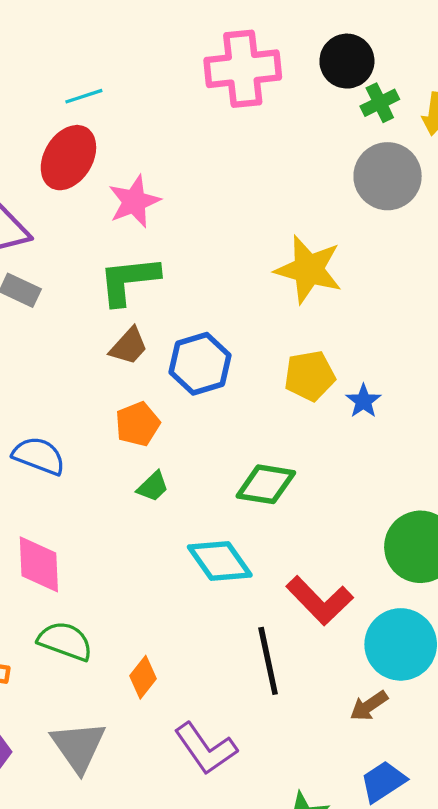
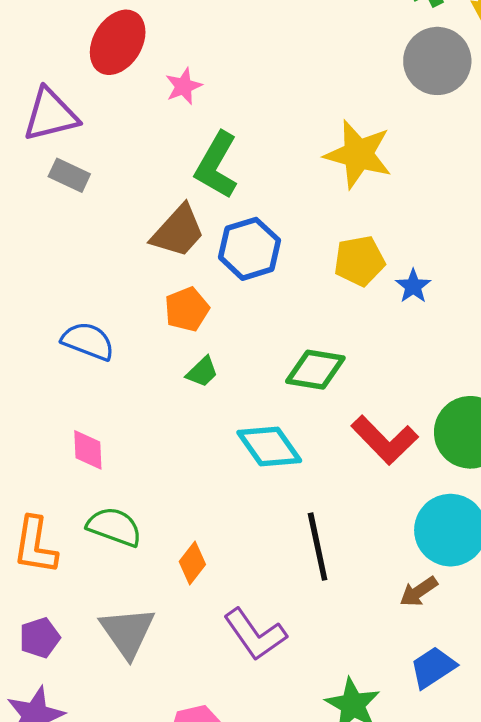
pink star: (134, 201) -> (184, 86), size x0.7
green L-shape: (129, 280) -> (216, 165), moved, turned -54
brown trapezoid: (129, 346) -> (178, 231), size x1.4
pink diamond: (39, 564) -> (88, 450), size x0.7
red L-shape: (320, 601) -> (385, 440), moved

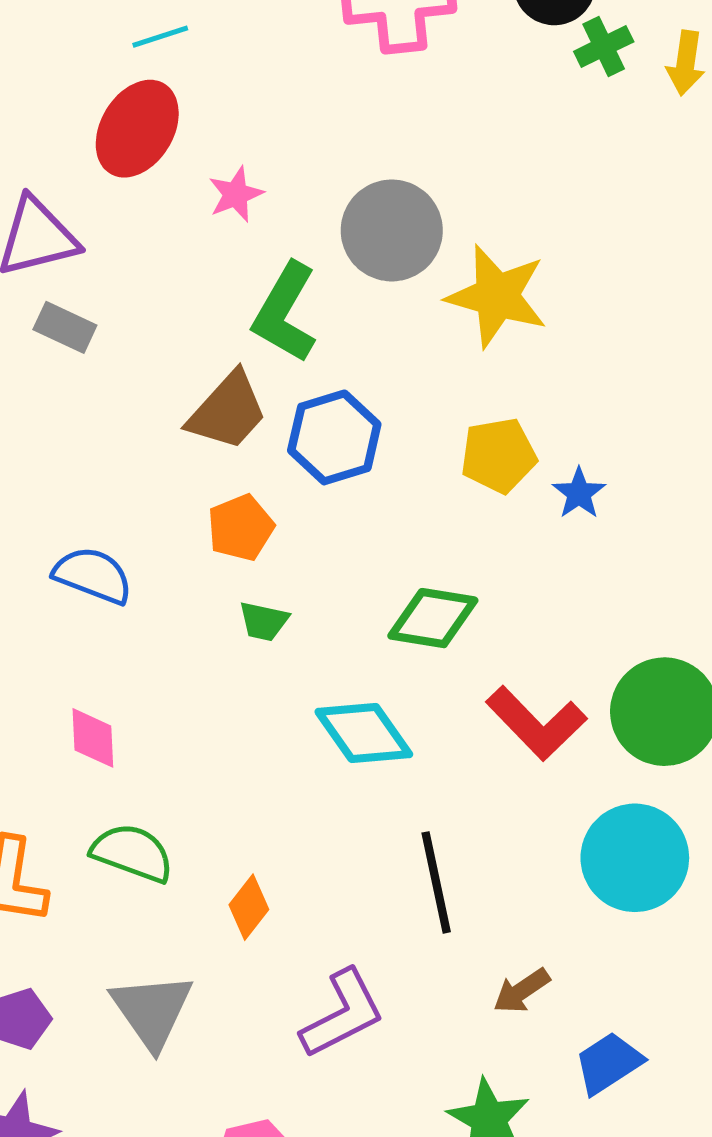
gray circle: (437, 61) -> (392, 230), moved
green trapezoid: (202, 372) -> (264, 621), turned 56
brown arrow: (419, 592) -> (522, 991), moved
purple L-shape: (255, 634) -> (343, 1014), turned -82

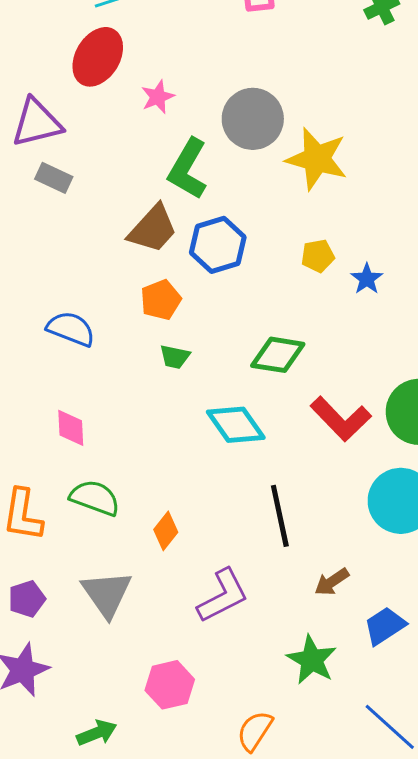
yellow pentagon: (499, 455) -> (318, 256), size x0.7

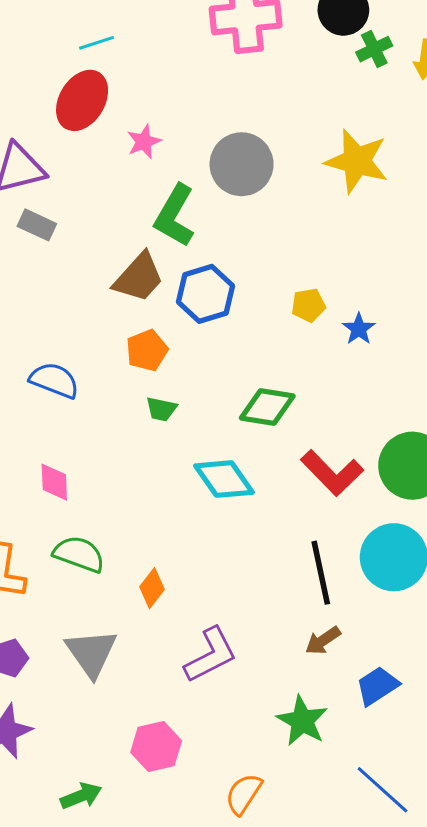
yellow star: (317, 159) -> (357, 161), moved
black line: (280, 516) -> (321, 573), moved

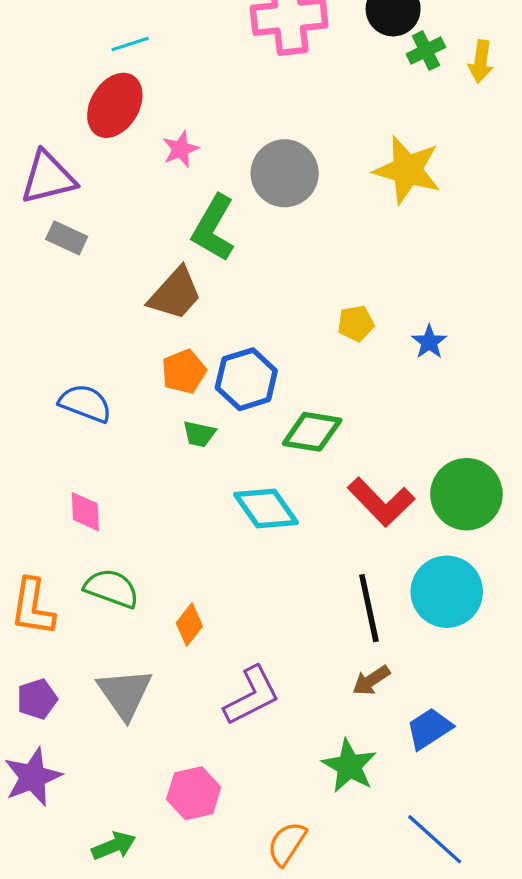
blue hexagon: (206, 294) -> (246, 379), moved
blue star: (359, 329) -> (429, 342), moved

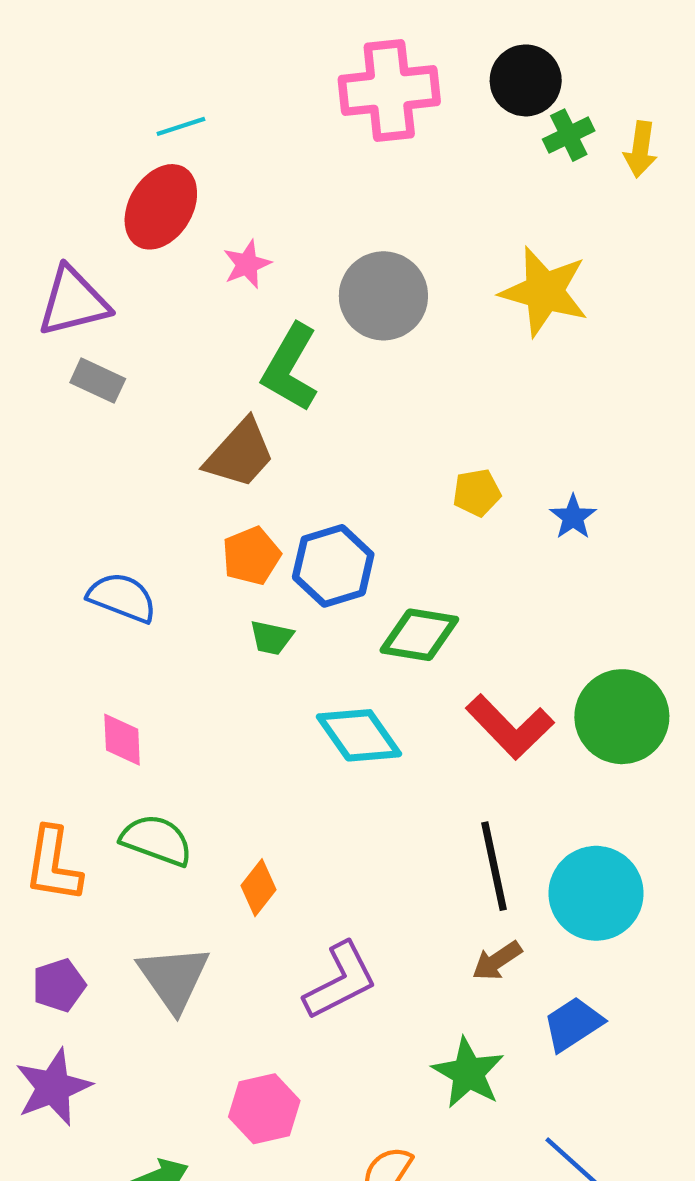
cyan circle: (447, 592) -> (596, 893), moved

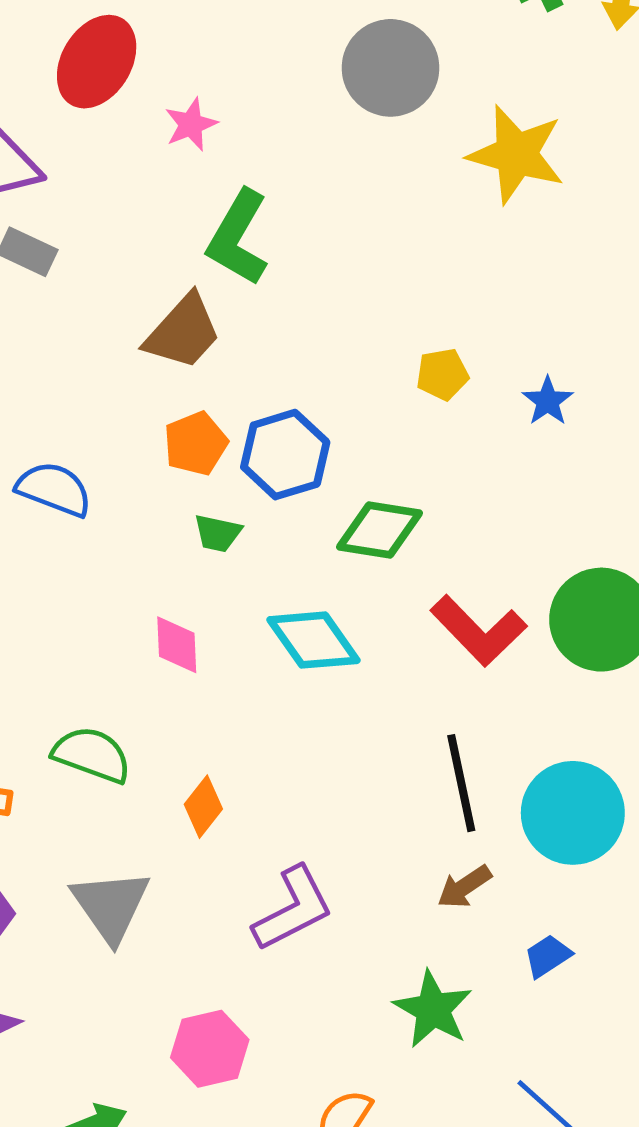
gray circle: (383, 296) -> (390, 68), moved
pink diamond: (122, 740) -> (177, 645), moved
blue trapezoid: (573, 1024) -> (548, 956), size x0.7

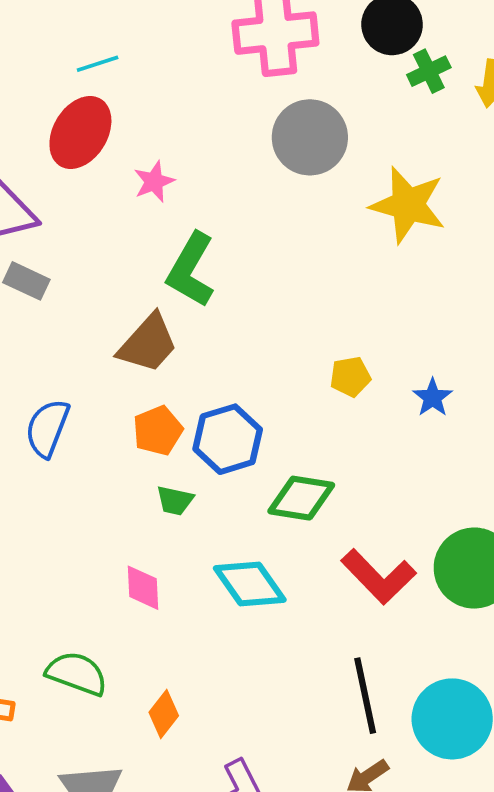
blue semicircle: (54, 489) -> (47, 428), moved, turned -90

